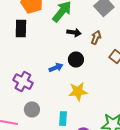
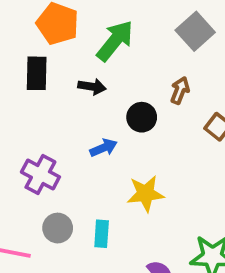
black arrow: (74, 33) -> (92, 87), moved
black circle: (76, 60) -> (142, 117), moved
cyan rectangle: (63, 119) -> (102, 234), moved

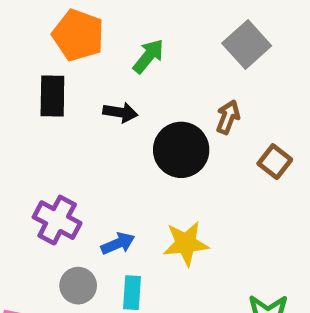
green arrow: (115, 41) -> (148, 56), size x0.7
black circle: (142, 117) -> (181, 150), size x1.5
blue arrow: (103, 148) -> (118, 243), moved

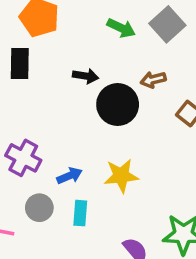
green arrow: (148, 56) -> (121, 28), moved, turned 76
black arrow: (120, 112) -> (86, 76), moved
brown arrow: (228, 117) -> (153, 80), turned -125

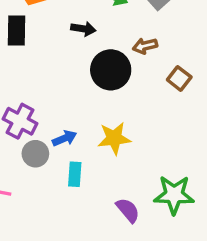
black arrow: (86, 76) -> (83, 29), moved
gray circle: (39, 208) -> (35, 154), moved

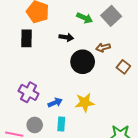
gray circle: (35, 154) -> (35, 125), moved

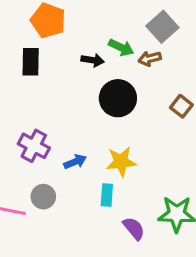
green arrow: (85, 18) -> (121, 47), moved
brown arrow: (103, 47) -> (150, 59), moved
cyan rectangle: (61, 124) -> (107, 195), moved

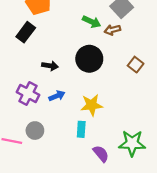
black arrow: (93, 60) -> (50, 66), moved
black rectangle: (31, 62) -> (26, 32), turned 36
blue arrow: (75, 162) -> (57, 96), moved

